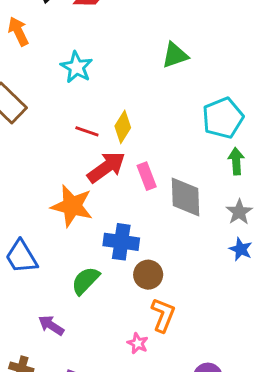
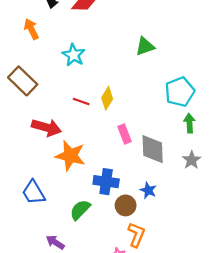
red arrow: (106, 167) -> (47, 127), moved, turned 52
blue star: (241, 249) -> (148, 190), moved

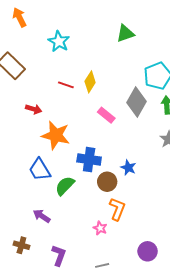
red arrow: (47, 127) -> (34, 109), size x0.6
pink rectangle: (124, 134) -> (106, 115), turned -30
gray diamond: (153, 149) -> (136, 102), moved, turned 32
blue trapezoid: (34, 192) -> (40, 170), moved

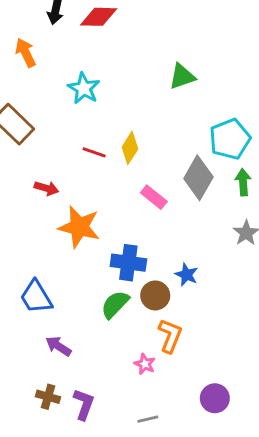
blue trapezoid: (40, 170) -> (36, 297), moved
green semicircle: (65, 186) -> (115, 304), moved
brown cross: (21, 245) -> (48, 397), moved

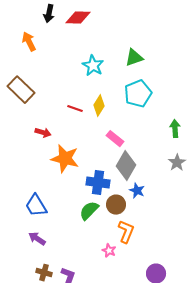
cyan star: (84, 88) -> (93, 66), moved
cyan pentagon: (230, 139) -> (138, 94), moved
gray diamond: (198, 178) -> (126, 166), moved
purple arrow: (58, 346) -> (37, 239), moved

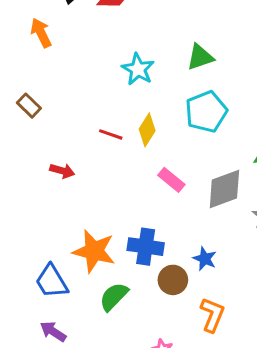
brown rectangle: (21, 90) -> (29, 106), size x0.6
orange star: (65, 159) -> (94, 251), moved
gray diamond: (126, 166) -> (224, 189), moved, turned 40
green semicircle: (89, 211) -> (114, 297), moved
orange L-shape: (126, 232) -> (212, 315), moved

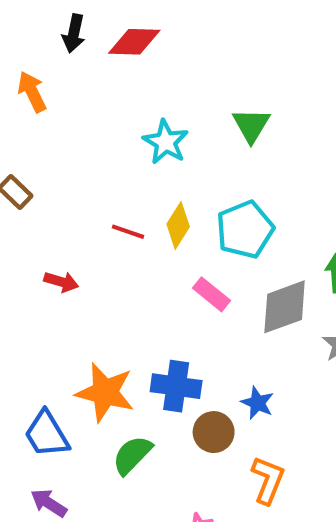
green triangle: (200, 57) -> (251, 125), turned -40
cyan pentagon: (206, 112) -> (245, 230), moved

